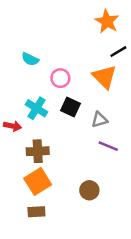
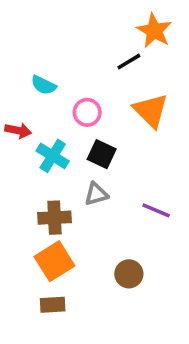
black line: (118, 52) -> (129, 62), moved
gray triangle: (99, 120) -> (96, 194), moved
red arrow: (12, 126) -> (18, 131), moved

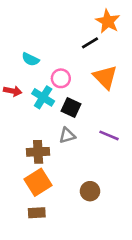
cyan cross: (53, 156) -> (43, 97), moved
purple line: (156, 210) -> (109, 135), moved

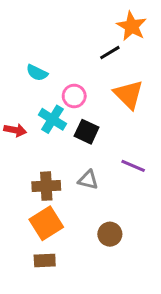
red arrow: (13, 91) -> (15, 130), moved
gray triangle: (67, 135) -> (88, 180), moved, turned 30

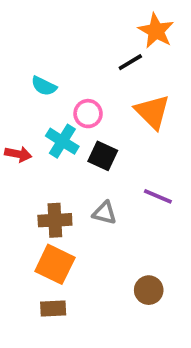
orange square: (46, 223) -> (55, 264), turned -32
brown circle: (110, 234) -> (149, 290), moved

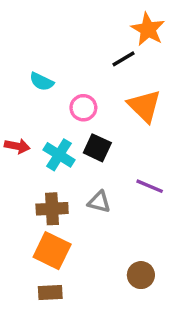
cyan cross: (62, 141) -> (59, 155), moved

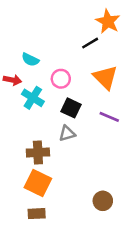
red arrow: (17, 146) -> (12, 80), moved
cyan cross: (59, 155) -> (33, 98), moved
purple line: (150, 186) -> (109, 117), moved
gray triangle: (99, 202) -> (67, 133), moved, turned -30

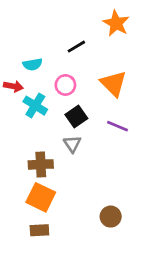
black line: (90, 43) -> (76, 47), moved
cyan semicircle: (30, 60) -> (33, 64), turned -36
black square: (71, 108) -> (76, 116), turned 30
gray triangle: (67, 133) -> (72, 144), turned -48

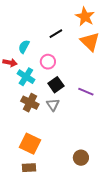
cyan semicircle: (33, 64) -> (24, 47), turned 128
orange triangle: (113, 84) -> (90, 42), moved
brown cross: (41, 164) -> (30, 103), moved, turned 30

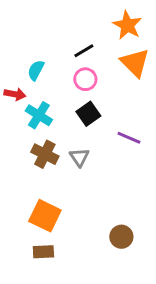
pink circle: (48, 62) -> (85, 79), moved
black square: (56, 85) -> (88, 114), moved

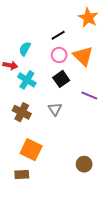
orange triangle: (135, 63) -> (83, 56), moved
brown cross: (45, 154) -> (22, 112), moved
brown rectangle: (43, 252) -> (22, 175), moved

